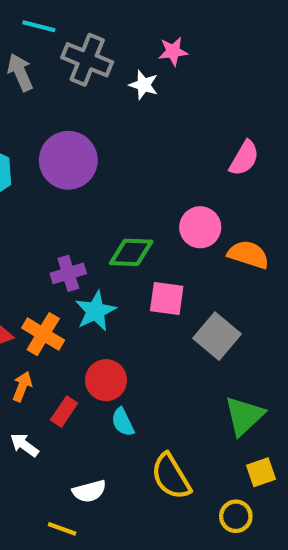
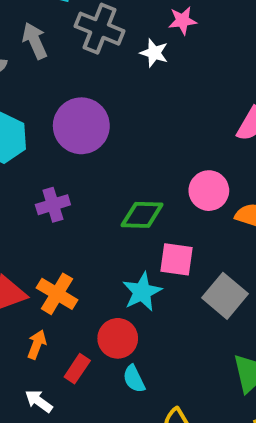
purple cross: (68, 273) -> (53, 205), moved
cyan star: (96, 311) -> (142, 292), moved

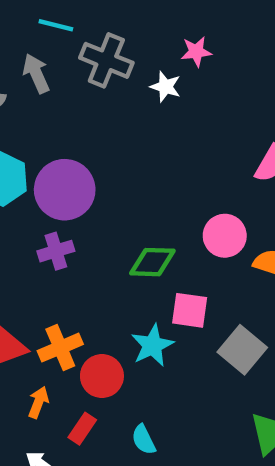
purple circle: (81, 126) -> (65, 190), moved
orange cross: (57, 294) -> (60, 348), turned 36
red circle: (118, 338) -> (102, 376), moved

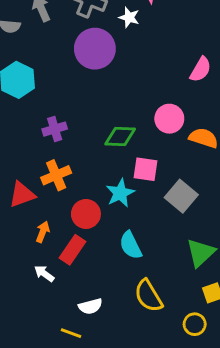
purple circle: (65, 190) -> (95, 49), moved
orange cross: (60, 348) -> (56, 175), moved
red rectangle: (82, 429) -> (73, 250), size x1.4
cyan semicircle: (144, 440) -> (131, 245), moved, size x1.4

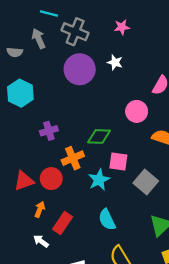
white star: (129, 17) -> (115, 62), moved
pink circle: (169, 119) -> (137, 111), moved
orange cross: (56, 175) -> (73, 158), moved
red circle: (86, 214) -> (51, 179), moved

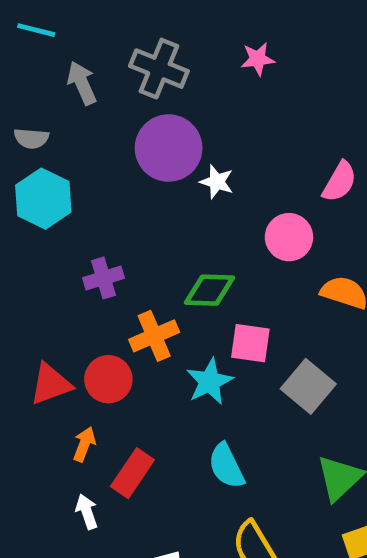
cyan line: (49, 13) -> (36, 30), moved
gray semicircle: (15, 52) -> (31, 138), moved
white star: (115, 62) -> (217, 182), moved
white arrow: (41, 241) -> (87, 512), turned 35

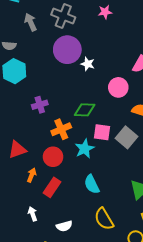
red circle: (108, 379) -> (53, 157), moved
gray square: (308, 386) -> (126, 137), moved
white arrow: (87, 512) -> (33, 214), moved

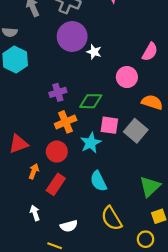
purple cross: (40, 105) -> (58, 92), moved

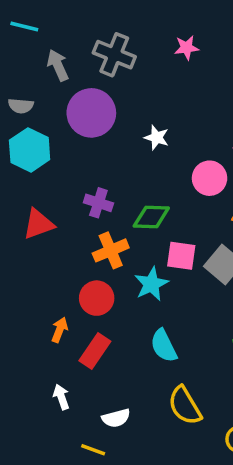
purple circle: (72, 37) -> (91, 113), moved
purple cross: (58, 92) -> (98, 203), turned 35
red triangle: (18, 144) -> (38, 224), moved

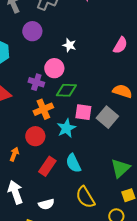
purple circle: (91, 113) -> (32, 31), size x0.7
pink circle: (210, 178) -> (54, 68), moved
red rectangle: (95, 351) -> (47, 166), moved
white arrow: (61, 397) -> (15, 192), size x1.6

